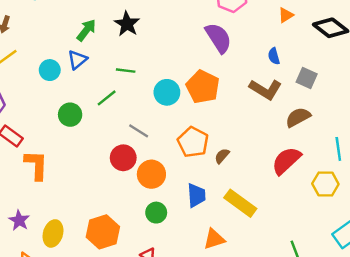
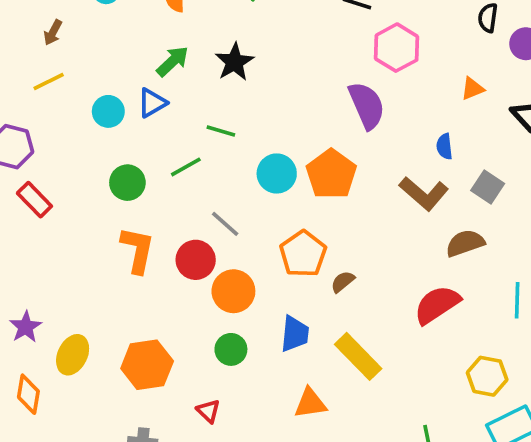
orange L-shape: (36, 165) -> (138, 250), moved
yellow hexagon: (325, 184) -> (487, 376), moved

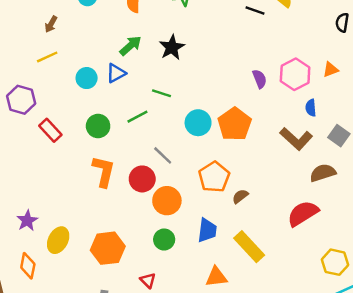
pink hexagon: (397, 48) -> (295, 74), moved
purple semicircle: (367, 105) -> (260, 79), size x0.6
red rectangle: (34, 200) -> (50, 130), moved

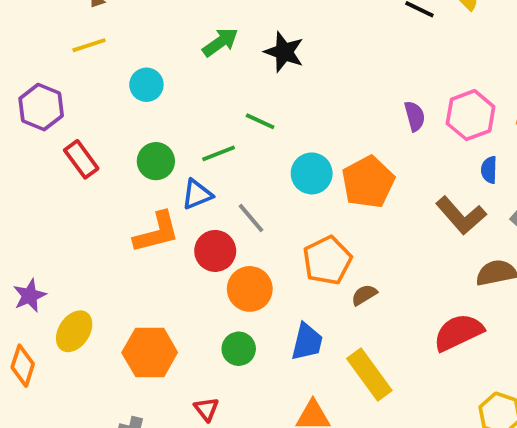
black star: (172, 47) -> (284, 52), turned -30
blue triangle: (116, 73) -> (197, 194), moved
orange L-shape: (104, 171) -> (157, 232), turned 56

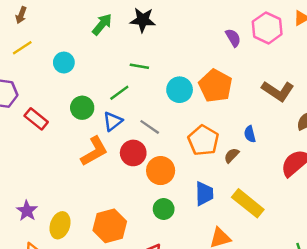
blue semicircle: (489, 170) -> (250, 134), moved

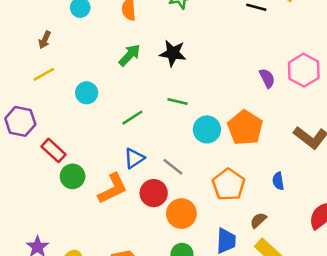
green line: (139, 66) -> (178, 101), moved
green line: (119, 93) -> (132, 118), moved
green circle: (82, 108) -> (73, 176), moved
brown semicircle: (232, 155) -> (258, 220), moved

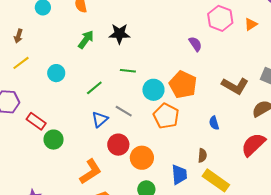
pink hexagon: (304, 70) -> (220, 18), moved
gray line: (173, 167) -> (124, 111), moved
orange pentagon: (229, 185) -> (166, 116), moved
orange L-shape: (113, 189) -> (91, 172), moved
brown semicircle: (258, 220) -> (202, 155), turned 144

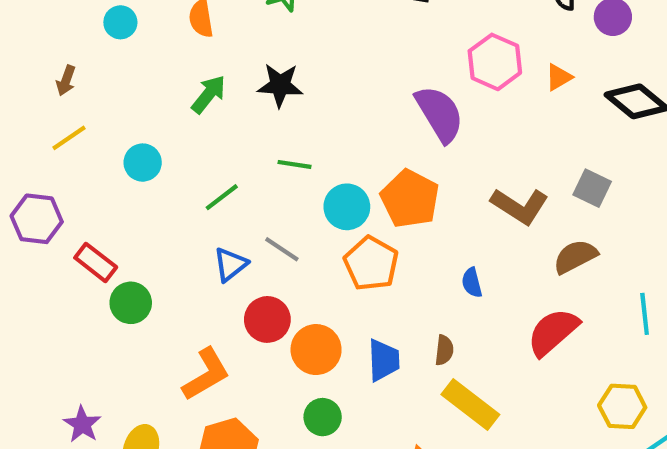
purple semicircle: (195, 44) -> (440, 114), size x1.8
blue trapezoid: (179, 175) -> (384, 360), moved

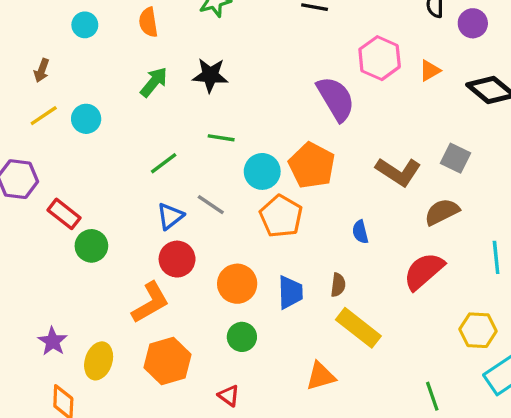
cyan circle: (143, 163) -> (86, 119), moved
red circle: (267, 319) -> (177, 259), moved

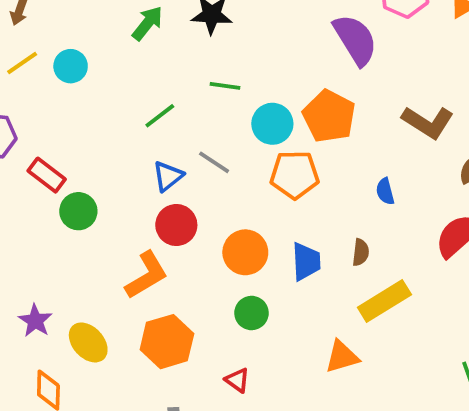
orange pentagon: (281, 216) -> (295, 175), turned -30
yellow rectangle: (358, 328) -> (384, 301), turned -69
yellow ellipse: (99, 361) -> (88, 342), turned -60

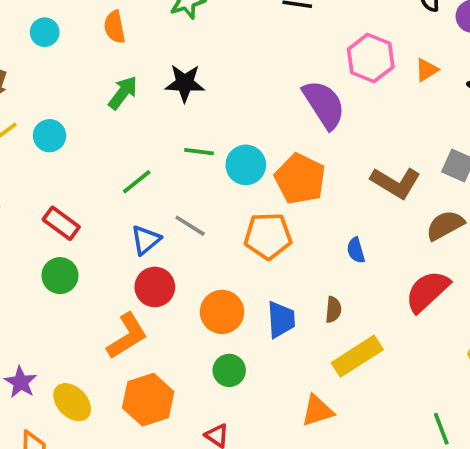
cyan circle: (272, 124) -> (246, 165), moved
red rectangle: (47, 175) -> (61, 223), moved

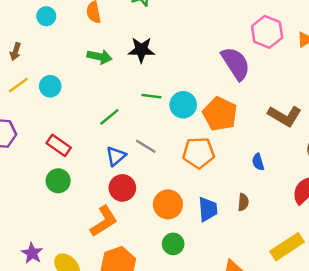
green arrow: (123, 93) -> (100, 57), turned 65
yellow rectangle: (357, 356) -> (287, 247), moved

